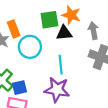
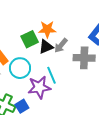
gray arrow: (93, 31) -> (61, 45), moved, turned -112
purple star: (57, 90) -> (39, 87), moved

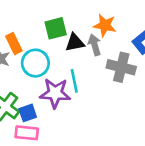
orange star: (47, 29) -> (105, 25), moved
gray arrow: (61, 45) -> (95, 45), turned 112

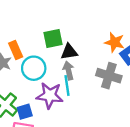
orange star: (105, 25) -> (115, 42), moved
gray arrow: (95, 45) -> (69, 70), moved

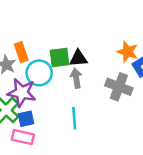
green square: (53, 39) -> (60, 58), moved
cyan line: (67, 85) -> (74, 118), moved
purple star: (50, 95) -> (22, 93), moved

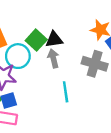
green square: (60, 58) -> (36, 40), turned -36
cyan line: (74, 118) -> (66, 92), moved

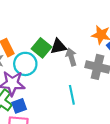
gray arrow: (53, 58) -> (71, 57), moved

